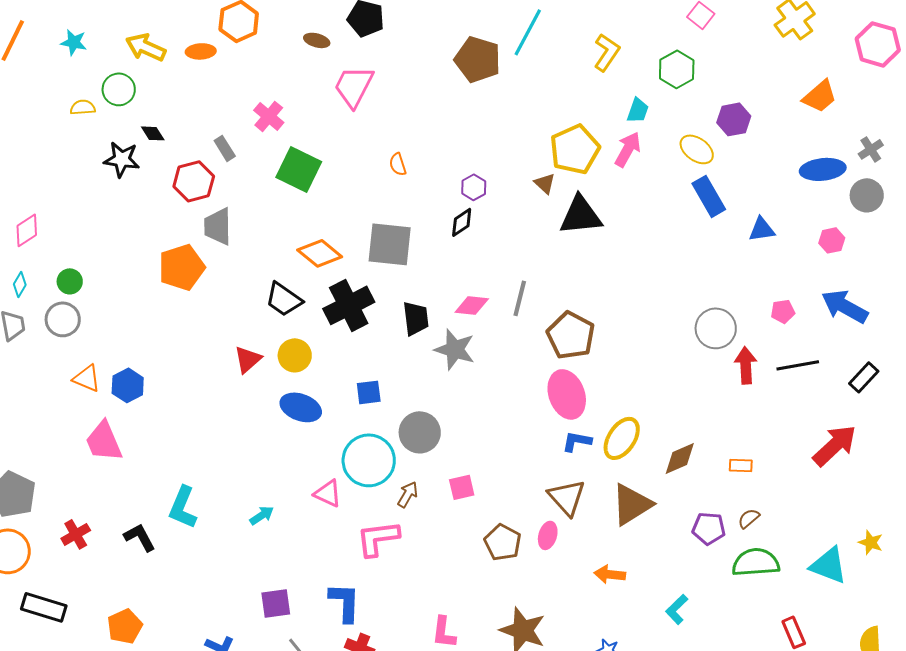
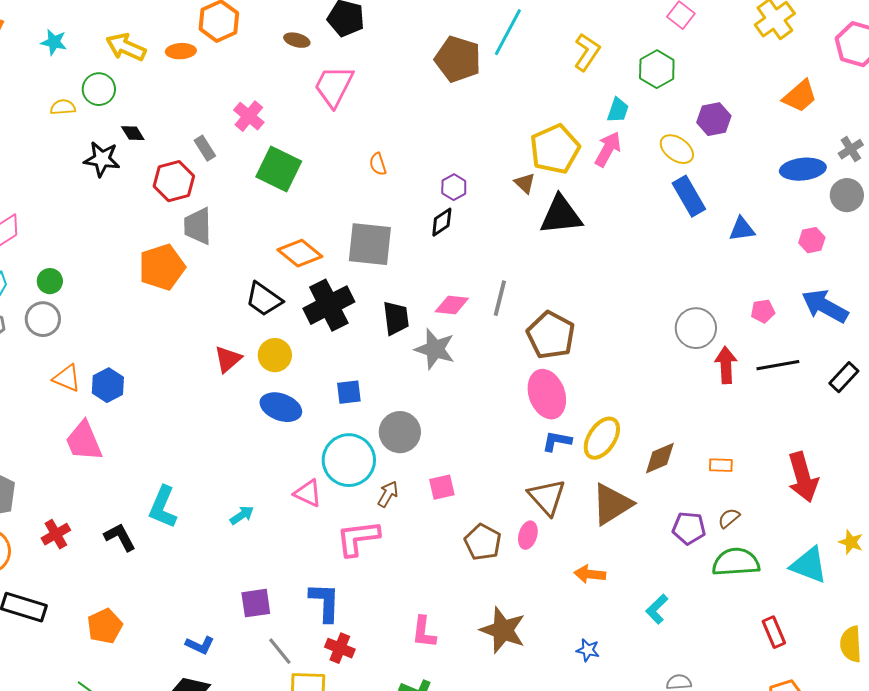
red arrow: (835, 445) -> (803, 477), moved, turned 117

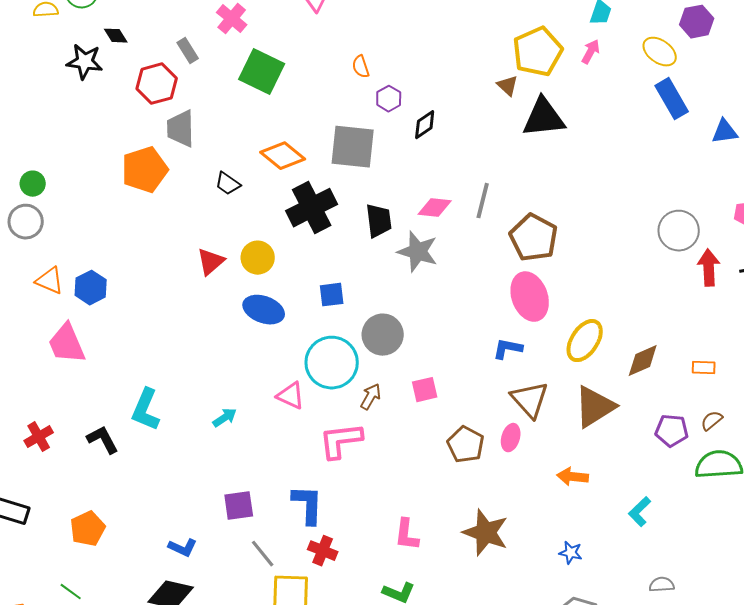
pink arrow: (608, 149) -> (591, 52), size x0.7
purple hexagon: (454, 187) -> (389, 99), moved
black trapezoid: (264, 299) -> (228, 184), moved, size x0.7
blue L-shape: (557, 441) -> (508, 349), moved

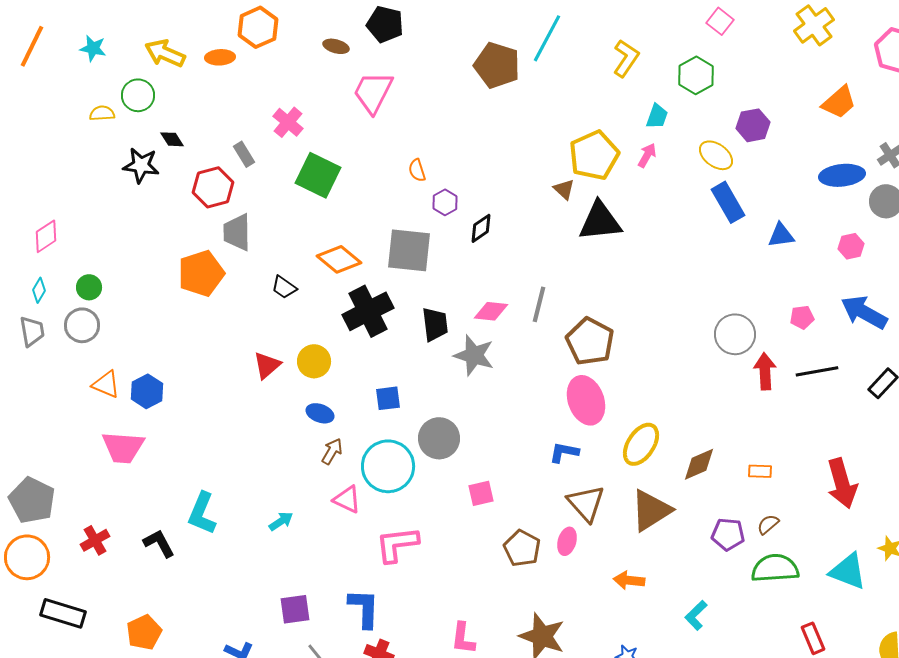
blue ellipse: (264, 310) -> (320, 413), size x0.7
pink trapezoid: (67, 344) -> (123, 447), turned -63
brown arrow: (371, 397) -> (332, 451), moved

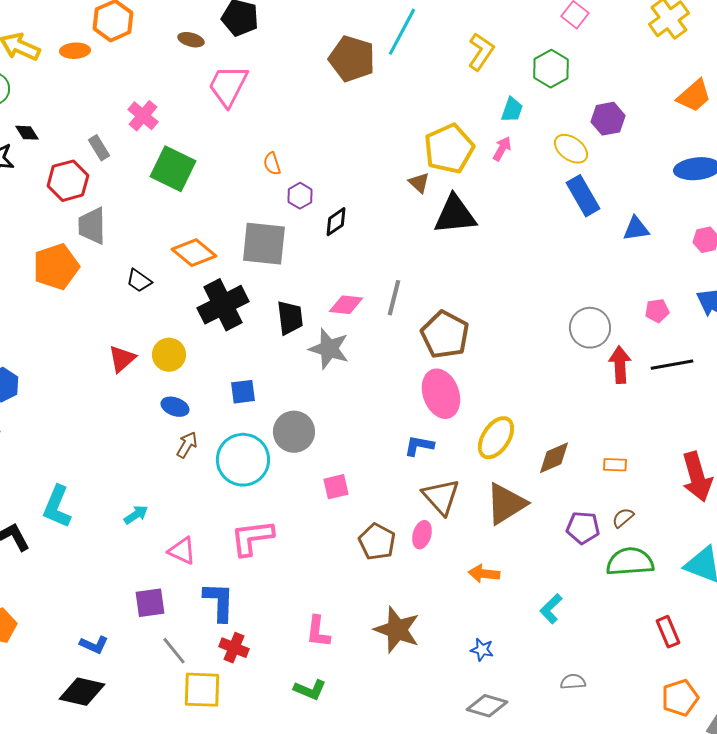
pink triangle: (347, 499) -> (182, 551), moved

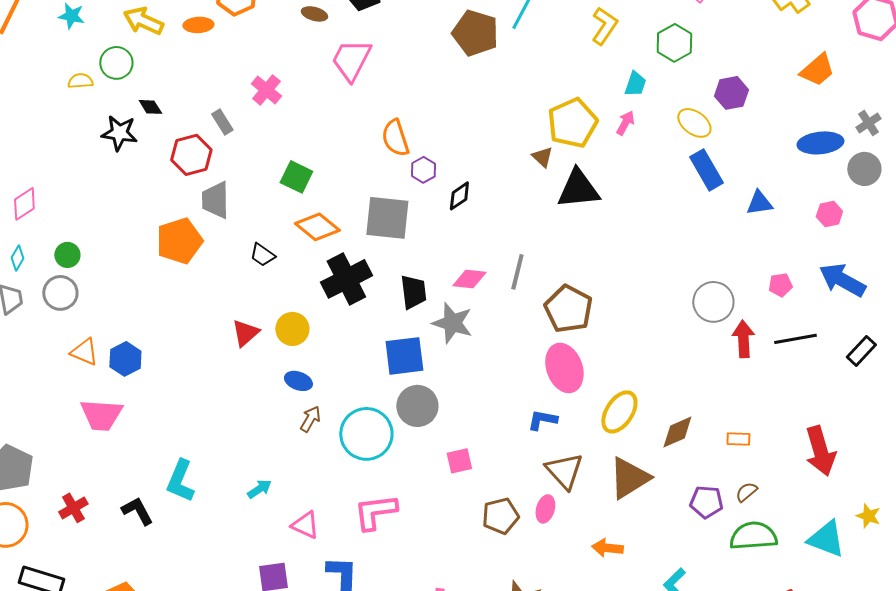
orange semicircle: (272, 164) -> (395, 138), size x1.6
green square: (173, 169) -> (296, 177), moved, size x0.7
blue square: (243, 392) -> (404, 356), moved, size x1.6
brown pentagon: (377, 542) -> (500, 516), turned 30

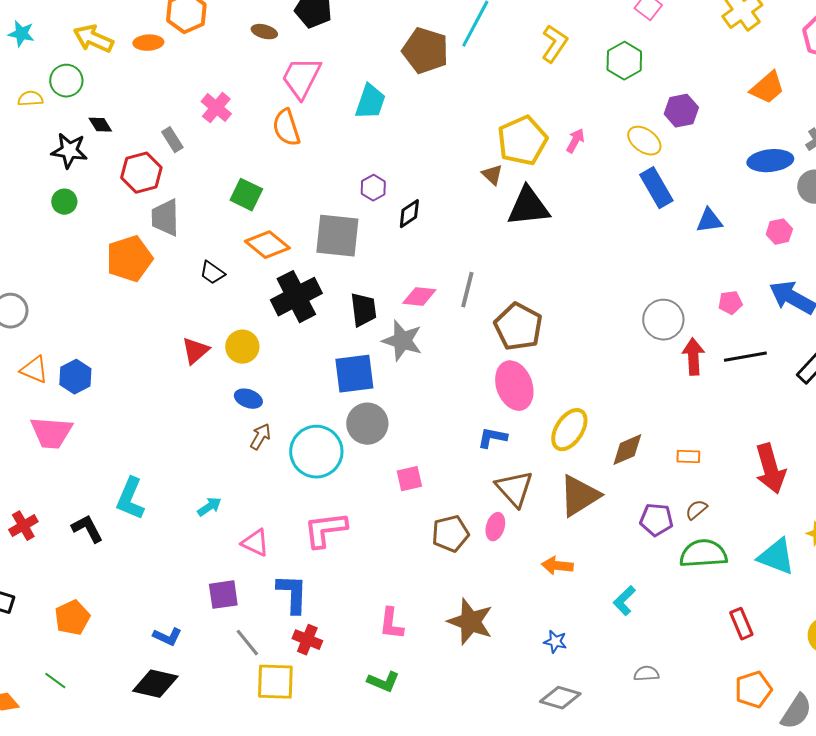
cyan trapezoid: (635, 84) -> (370, 102), moved, size x1.4
orange semicircle: (395, 138) -> (286, 128), moved
green circle: (67, 255) -> (64, 202), moved

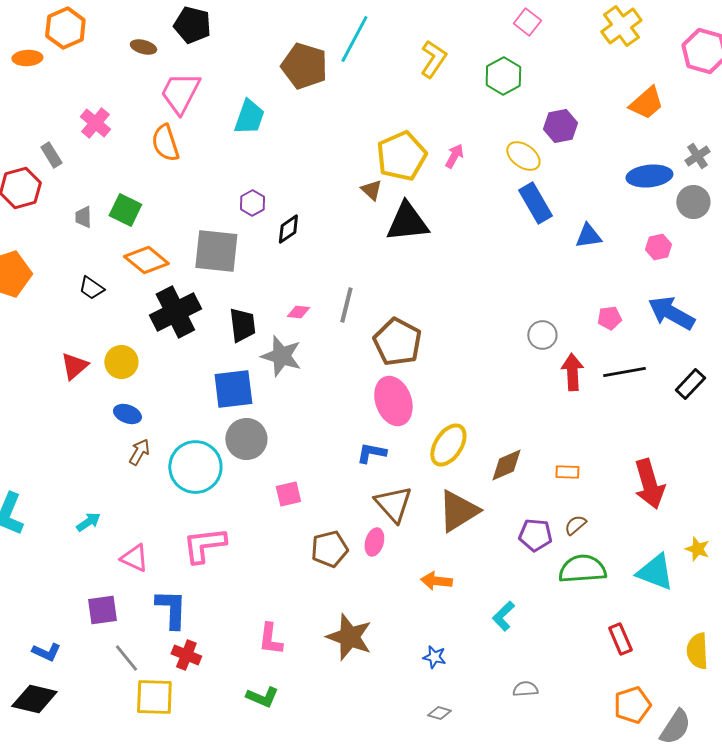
gray trapezoid: (165, 218) -> (83, 217), moved, size x0.6
pink diamond: (419, 297) -> (298, 312), size x0.7
gray circle: (663, 320) -> (542, 335), size x0.7
gray diamond: (560, 698) -> (439, 713), size x0.6

